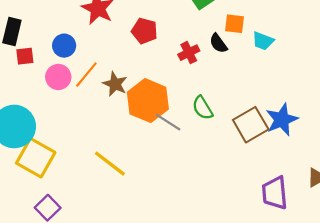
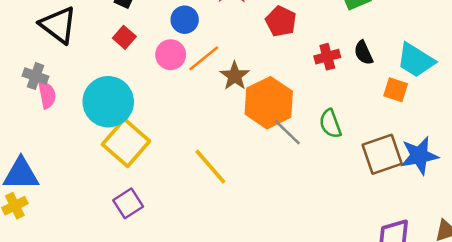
orange square: (234, 24) -> (396, 90), moved
cyan trapezoid: (263, 41) -> (416, 60), size x1.5
red square: (25, 56) -> (124, 37), moved, turned 36

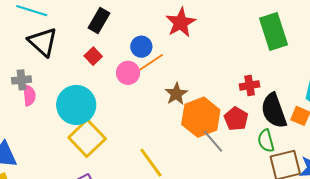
red pentagon: (281, 21) -> (236, 119), moved
black semicircle: (364, 53) -> (274, 111), moved, size x1.8
orange line: (204, 58) -> (151, 62), moved
gray cross: (36, 76) -> (21, 80), turned -30
green semicircle: (330, 124) -> (266, 141), moved

